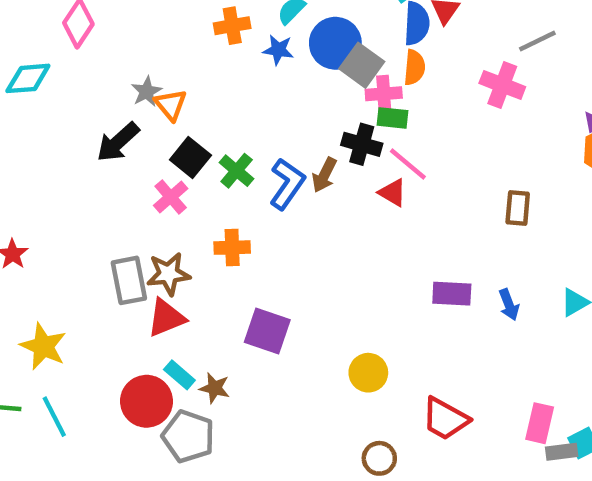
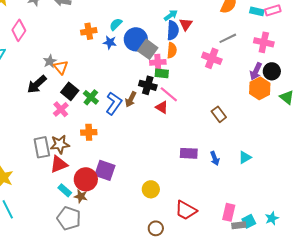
brown rectangle: (518, 208) -> (219, 114), turned -42
red circle: (146, 401) -> (86, 179), moved

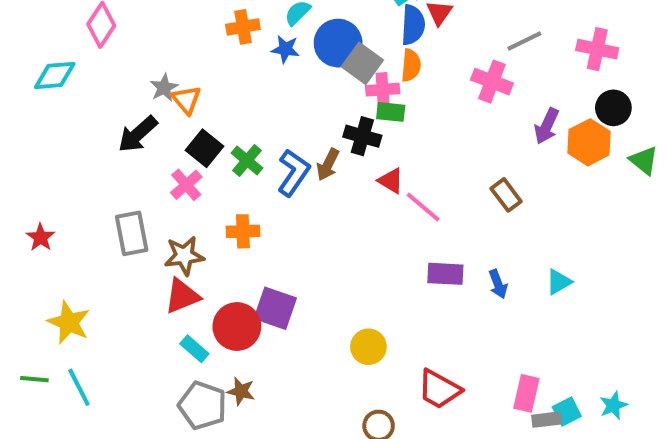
purple arrow: (256, 71) -> (547, 126), moved
pink line: (169, 94) -> (423, 207), moved
gray rectangle: (42, 147) -> (132, 233), moved
brown star: (81, 196) -> (241, 391), moved

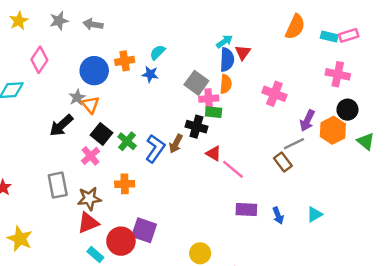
gray line: (524, 41) -> (294, 144), moved
blue circle: (338, 43) -> (94, 71), moved

